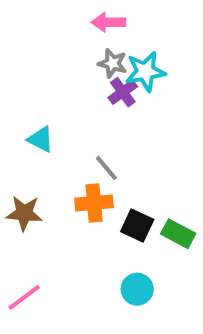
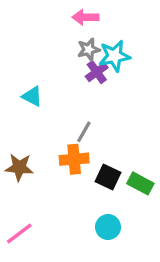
gray star: (113, 63) -> (89, 50), turned -30
cyan triangle: (41, 139) -> (32, 96), moved
gray line: (106, 168) -> (84, 132), turned 70

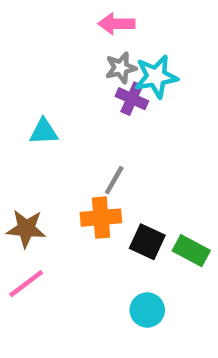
purple cross: (97, 72) -> (132, 99), turned -30
cyan triangle: (32, 96) -> (44, 132), turned -30
pink line: (19, 233) -> (26, 284), moved

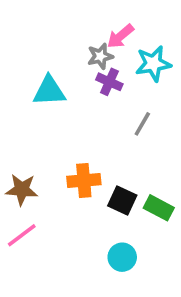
pink arrow: (116, 24) -> (120, 36), moved, turned -40
cyan star: (156, 77) -> (153, 64), moved
cyan triangle: (44, 132) -> (49, 91), moved, size x1.4
gray line: (114, 180) -> (142, 124), moved

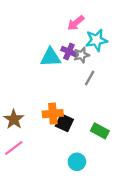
gray star: (100, 56) -> (82, 55), moved
cyan triangle: (49, 91) -> (51, 57), moved
brown star: (22, 190) -> (14, 119), turned 30
black square: (122, 201) -> (64, 123), moved

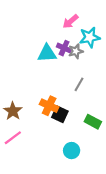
gray line: (90, 78) -> (79, 84), moved
orange cross: (53, 114) -> (49, 106), turned 30

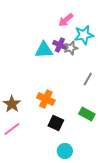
gray line: (79, 84) -> (88, 79), moved
black square: (60, 114) -> (56, 123), moved
cyan circle: (72, 151) -> (65, 151), moved

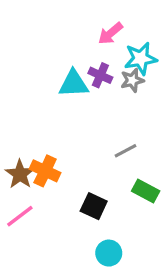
gray star: (71, 48) -> (132, 80), moved
gray line: (88, 79) -> (126, 151), moved, turned 32
orange cross: (46, 99) -> (45, 171), moved

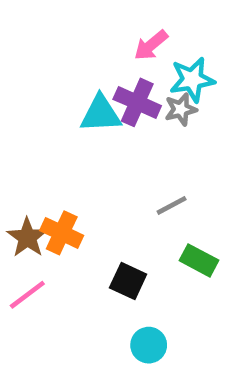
purple cross: (100, 75) -> (137, 102), size x1.4

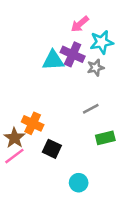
gray star: (181, 109) -> (96, 68), moved
brown star: (27, 238) -> (14, 138), moved
green rectangle: (199, 260) -> (105, 138), turned -42
black square: (128, 281) -> (52, 149), moved

